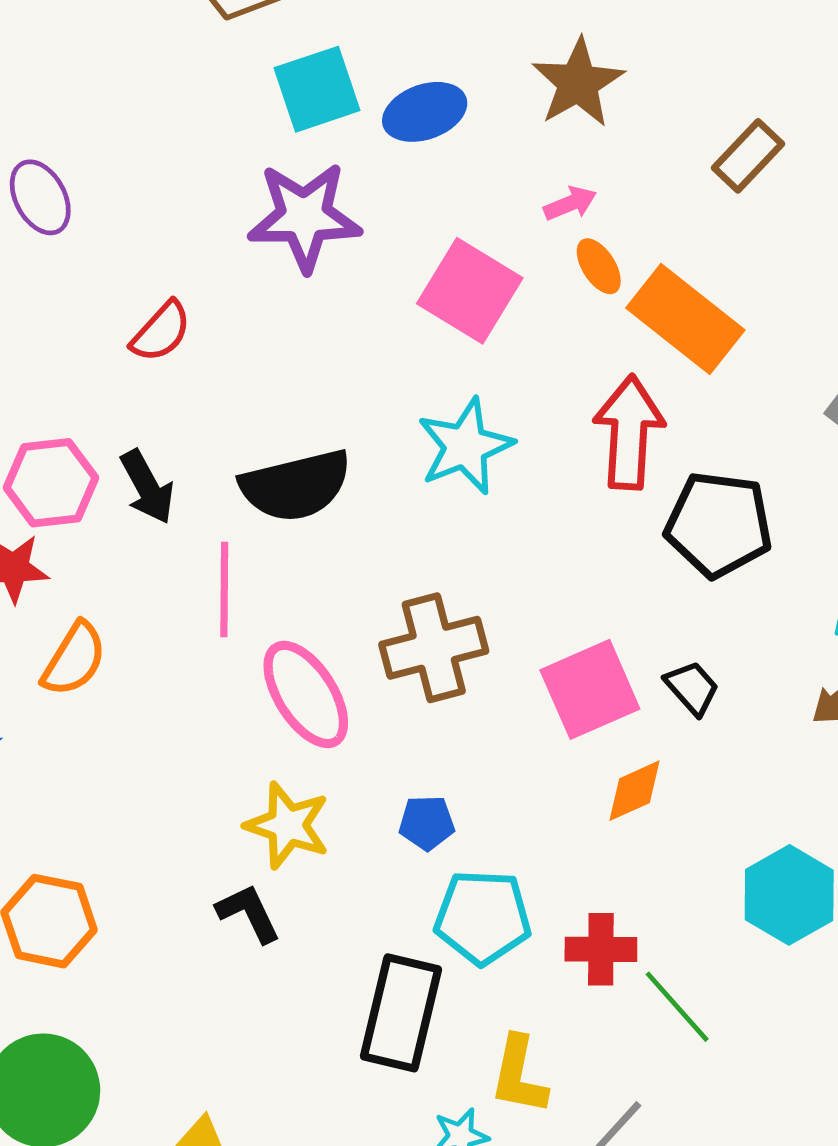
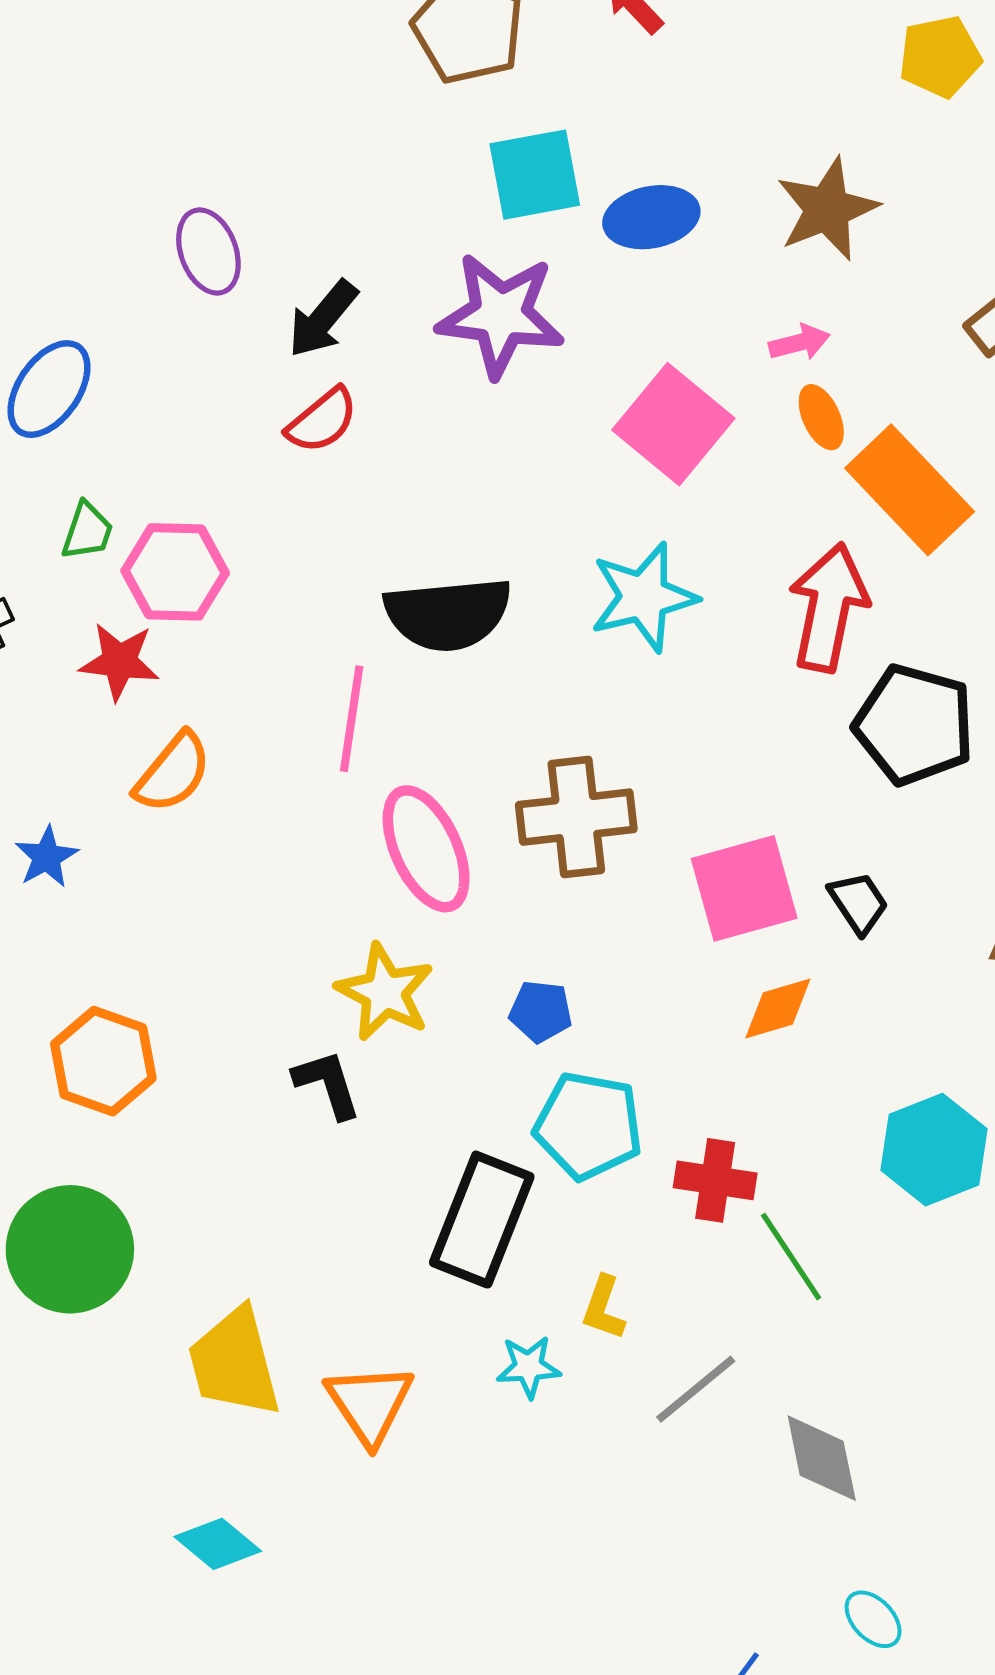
black arrow: (147, 487) -> (323, 319), moved, turned 60
yellow L-shape: (519, 1075) -> (603, 1308), size x0.7

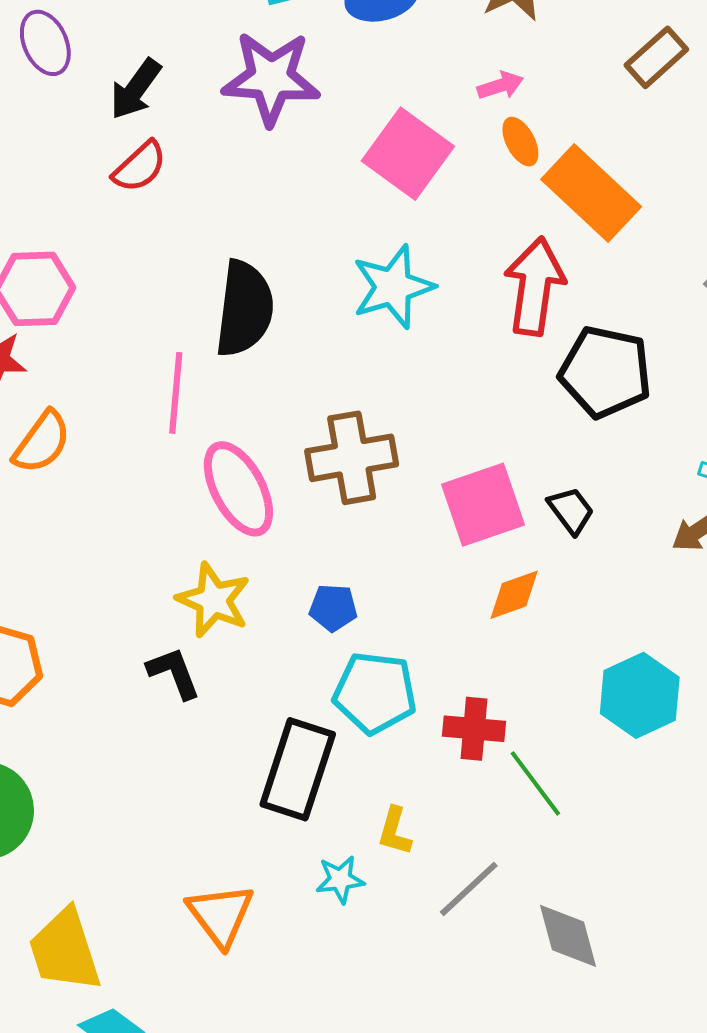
black semicircle: (448, 614) -> (244, 309), turned -74
yellow trapezoid: (234, 1362) -> (65, 950), moved

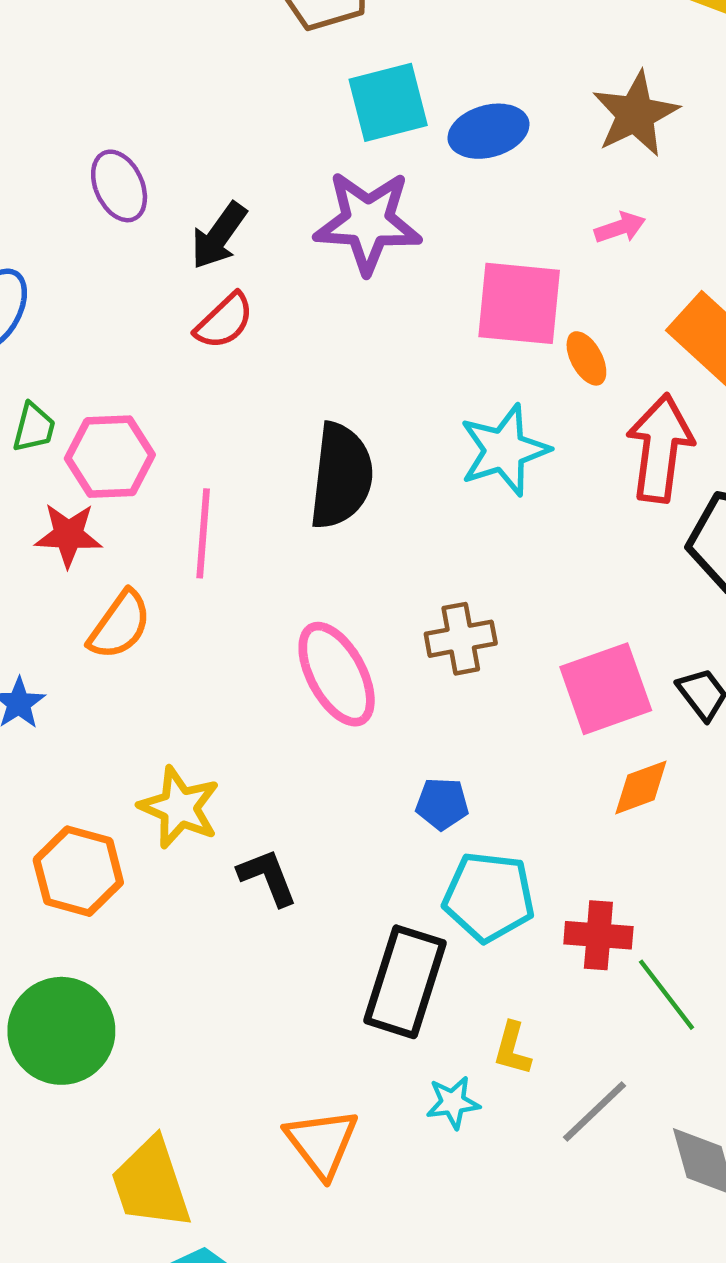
orange ellipse: (520, 142) -> (586, 358), moved
pink square: (408, 154) -> (519, 303), turned -30
pink line: (176, 393) -> (203, 533), moved
brown cross: (352, 458) -> (461, 639), size x0.7
yellow star: (213, 600) -> (179, 807), moved

